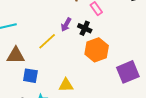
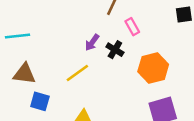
yellow line: (47, 41) -> (77, 73), moved
orange hexagon: (97, 50) -> (153, 68), moved

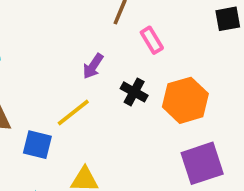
black cross: (115, 50) -> (134, 92), moved
blue square: (40, 101) -> (37, 145), moved

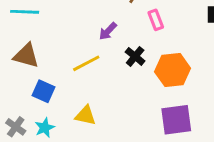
blue square: (37, 145) -> (44, 91), moved

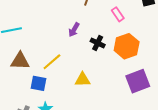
pink rectangle: (156, 20) -> (118, 14), moved
yellow line: (86, 63) -> (52, 62), moved
yellow triangle: (85, 115) -> (83, 80), moved

